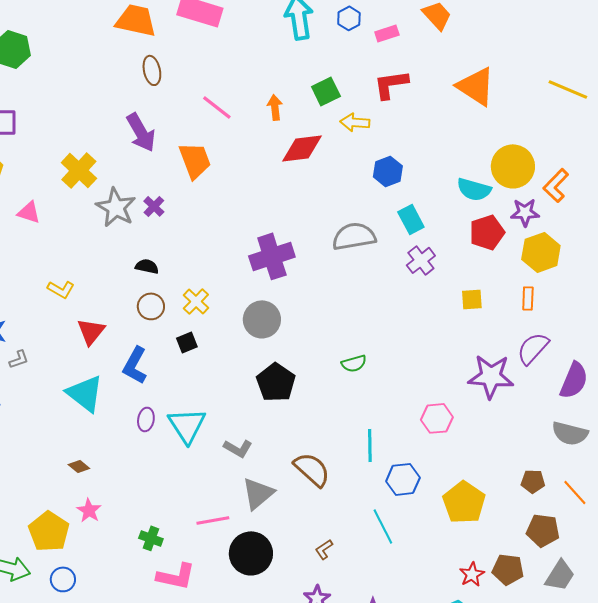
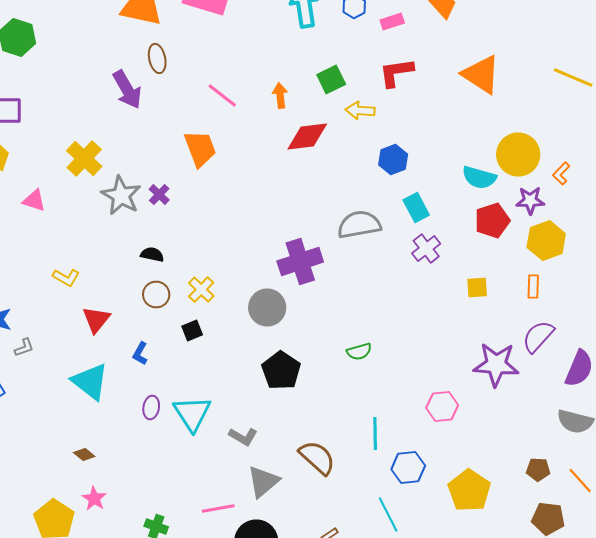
purple arrow: (141, 132) -> (127, 90), moved
orange L-shape: (556, 185) -> (561, 174), size x0.7
purple cross: (272, 256) -> (300, 262), moved
blue L-shape: (135, 365) -> (140, 354), size x0.6

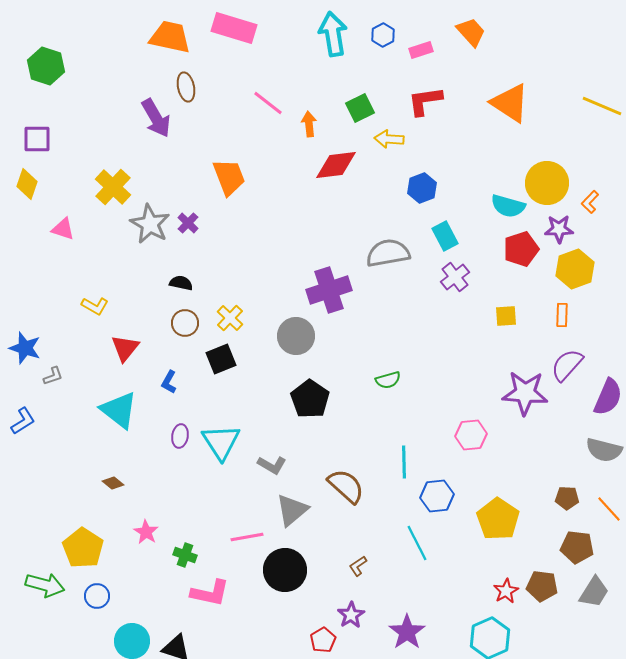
pink line: (222, 96) -> (268, 103), moved
black square: (192, 330) -> (221, 359), size x1.4
pink star: (94, 498) -> (146, 532), moved

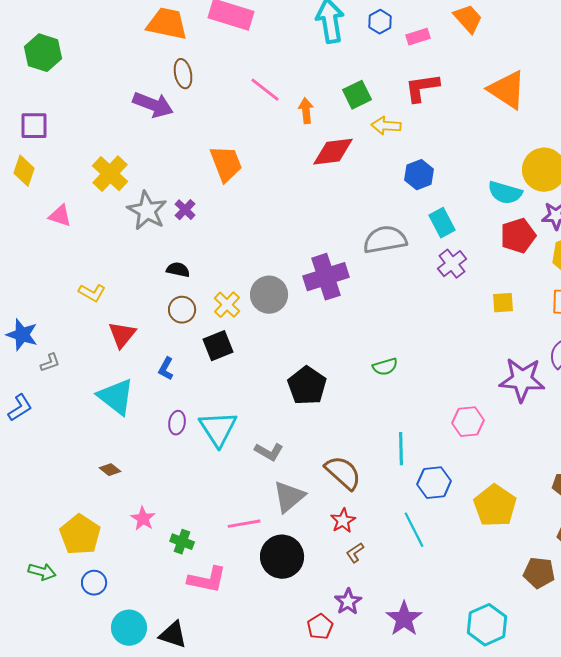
purple arrow: (156, 118) -> (153, 105), turned -39
gray circle: (296, 336) -> (269, 295), moved
green arrow: (45, 585) -> (42, 572), size x0.7
red star: (506, 591) -> (343, 521), moved

